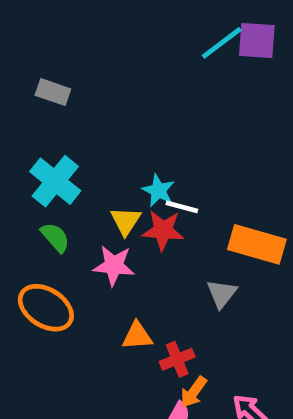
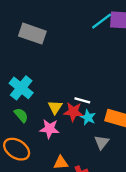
gray rectangle: (53, 92) -> (32, 34), moved, size x1.6
cyan star: (158, 191) -> (88, 117), moved

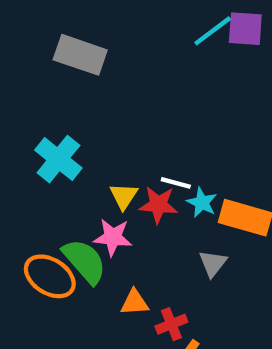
green semicircle: (21, 115) -> (85, 261), moved, size x1.6
cyan star: (88, 117) -> (202, 202), moved

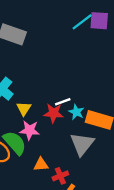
white line: (176, 183) -> (63, 102), turned -35
yellow triangle: (124, 196) -> (24, 109), moved
gray triangle: (213, 263) -> (82, 144), size x1.6

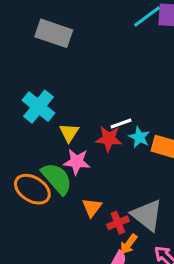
gray triangle: (82, 144) -> (147, 215), moved, turned -30
orange triangle: (41, 164) -> (92, 208), turned -49

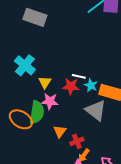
white line: (121, 123) -> (79, 76), turned 32
green semicircle: (57, 178) -> (37, 112), turned 50
gray triangle: (147, 215) -> (96, 110), moved

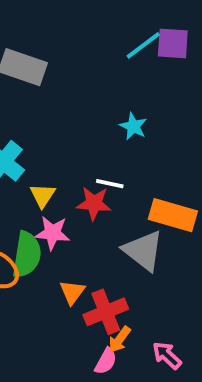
cyan star: (91, 85) -> (133, 126), moved
red cross: (77, 141) -> (106, 312), size x1.5

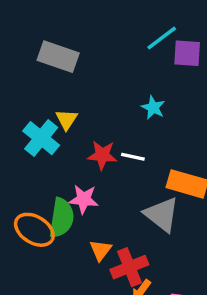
purple square: (173, 43) -> (187, 53), moved
yellow triangle: (43, 195) -> (67, 119), moved
red star: (94, 203) -> (102, 155), moved

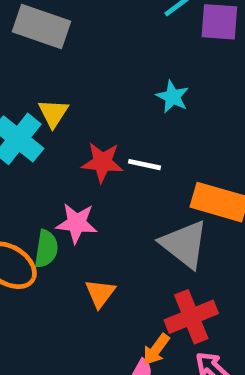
green semicircle: (62, 218) -> (46, 249), size x0.7
red cross: (129, 267) -> (191, 317), moved

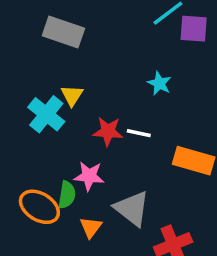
gray triangle: (184, 244) -> (132, 208), moved
orange triangle: (100, 293) -> (91, 227), moved

